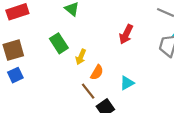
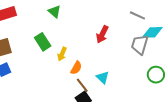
cyan triangle: (127, 83) -> (103, 77), turned -48
brown line: (88, 91) -> (82, 85), moved

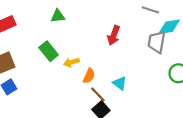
green triangle: (55, 11) -> (58, 16), turned -40
yellow arrow: (62, 54) -> (71, 62), turned 56

